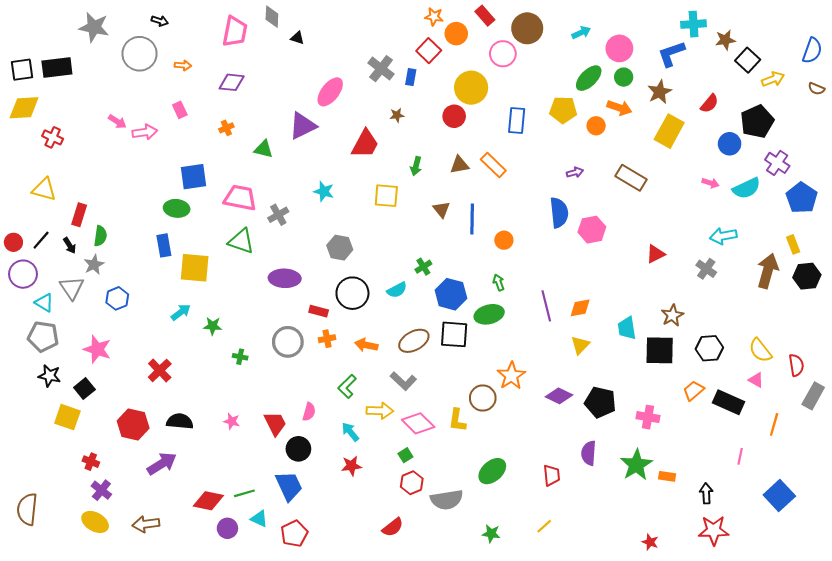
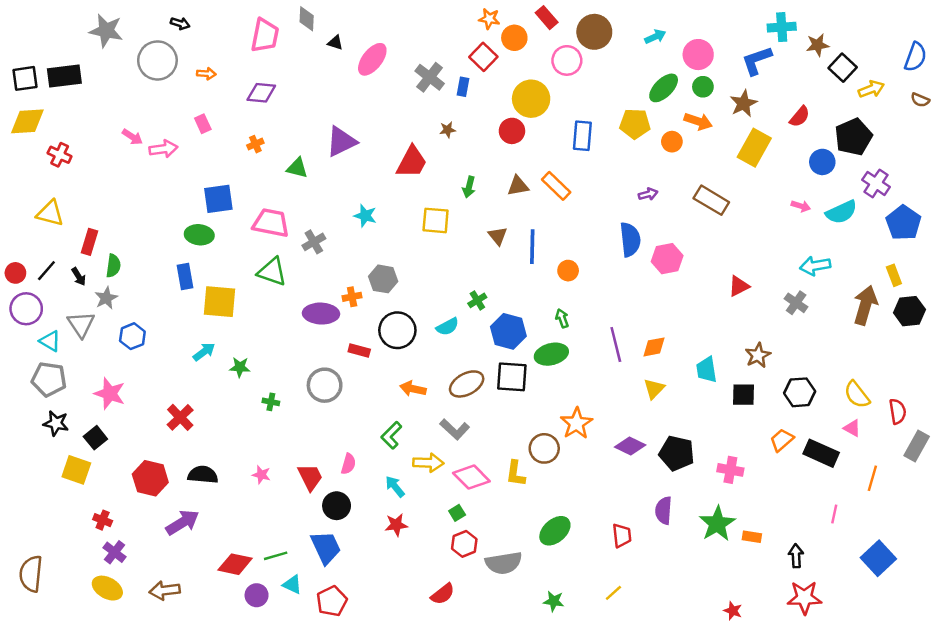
pink ellipse: (330, 92) -> (372, 59), moved
orange cross: (327, 339) -> (352, 297), moved
black square: (660, 350) -> (744, 395), size x0.7

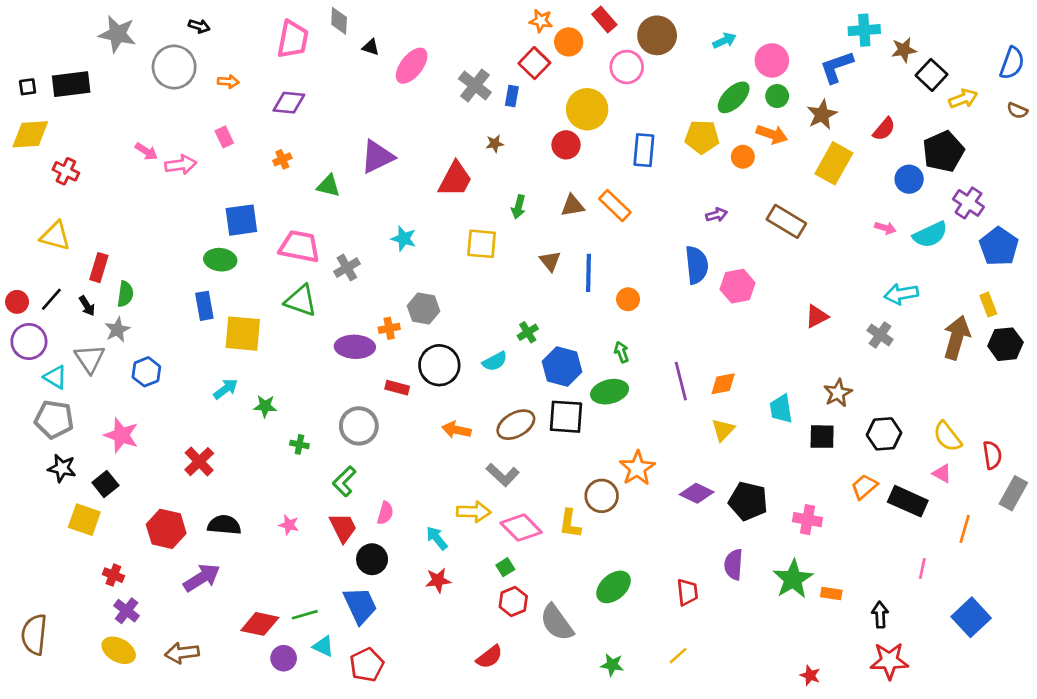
black square: (25, 78) -> (28, 87), size x0.6
green L-shape: (391, 435) -> (344, 481), moved
gray semicircle: (504, 563) -> (557, 623), turned 63

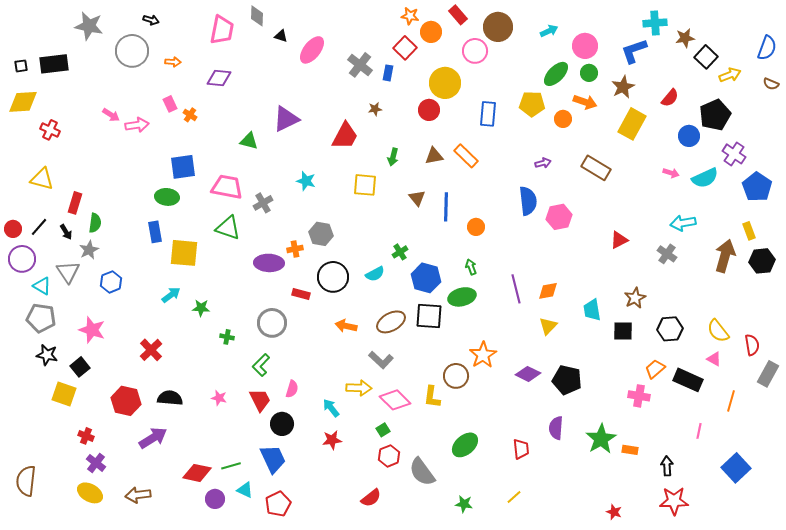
orange cross: (282, 159) -> (190, 115), moved, turned -32
pink cross: (807, 520) -> (639, 396), moved

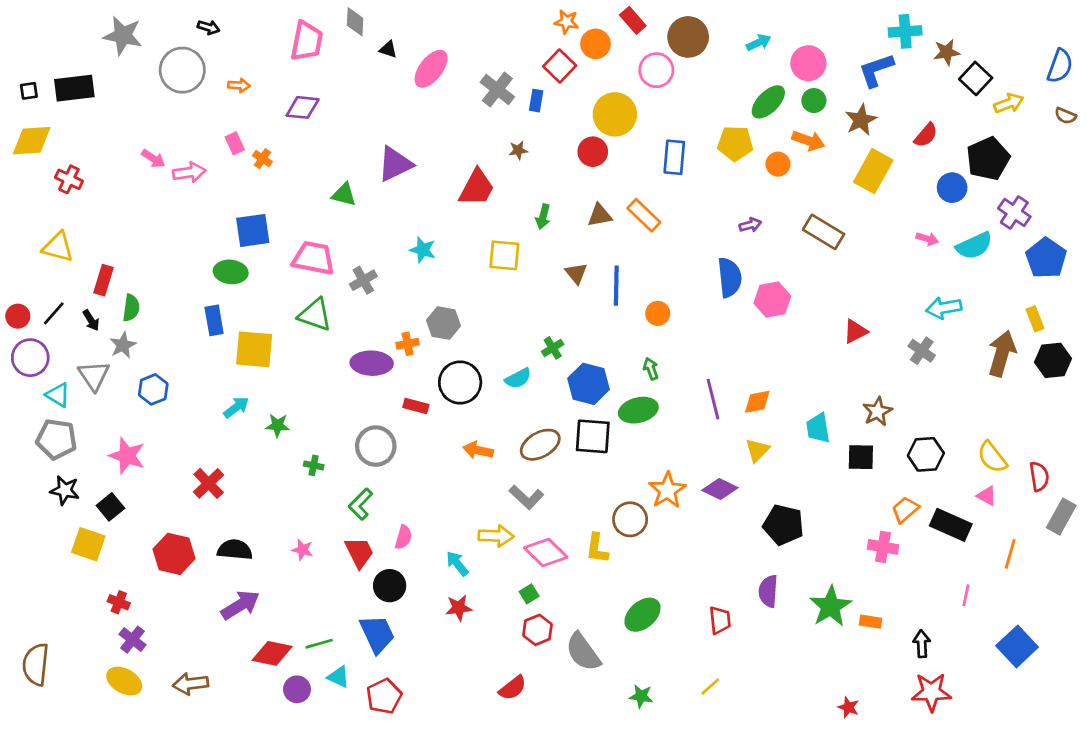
purple diamond: (528, 374) -> (720, 489), moved
purple arrow: (153, 438) -> (240, 605), moved

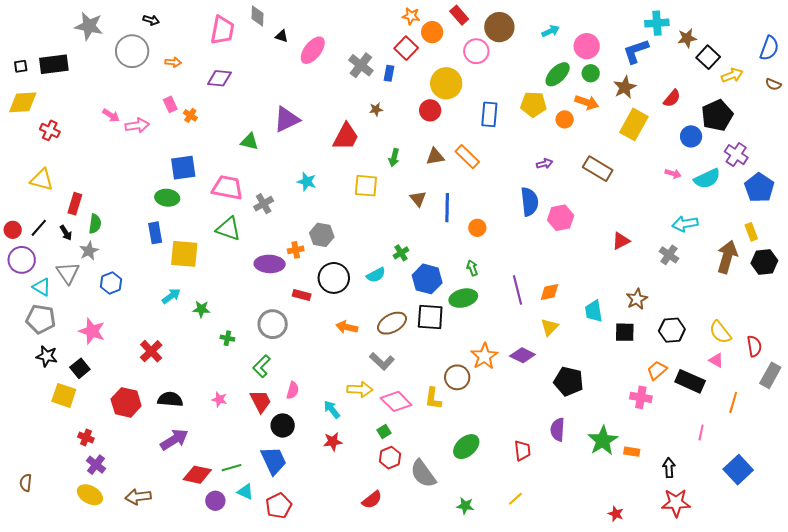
brown semicircle: (36, 664) -> (26, 483), size x0.6

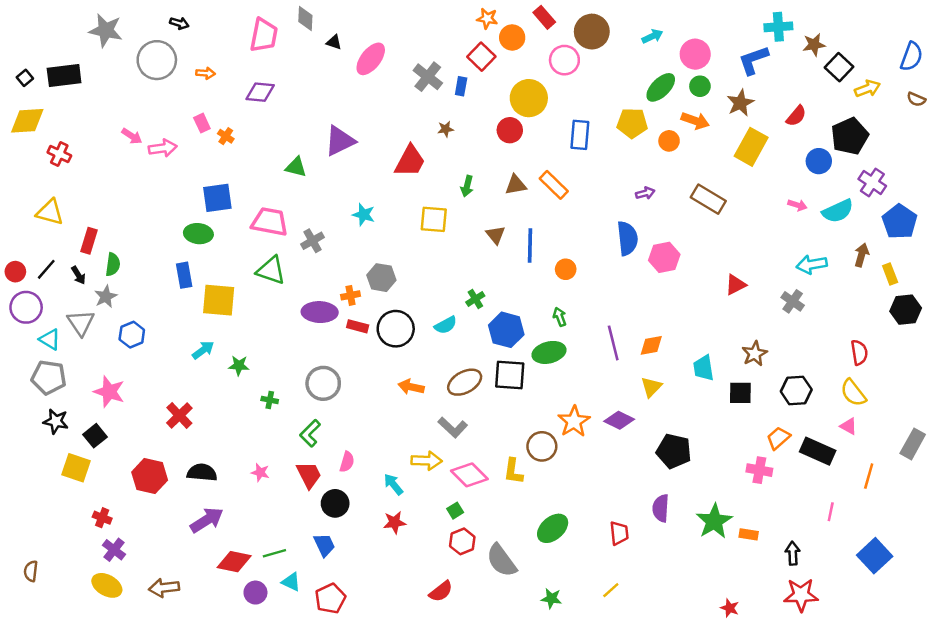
black square: (21, 66) -> (25, 78), turned -32
brown arrow: (727, 257) -> (862, 255), moved, size x0.6
red rectangle: (302, 295) -> (358, 326), moved
red semicircle: (754, 346) -> (859, 352), moved
blue trapezoid: (274, 461) -> (324, 545), size x0.7

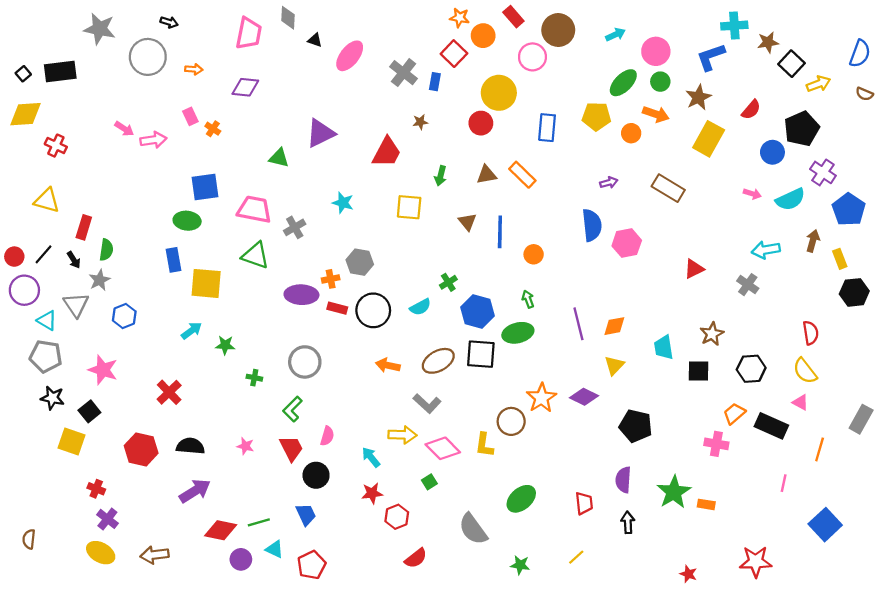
red hexagon: (462, 541) -> (397, 517), moved
black arrow: (793, 553) -> (628, 522), moved

